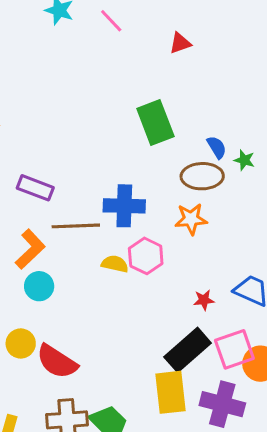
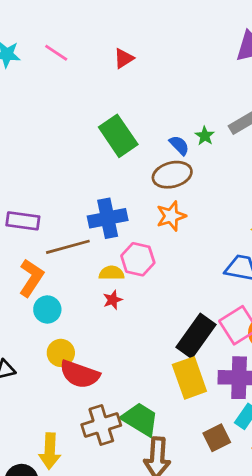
green star: (244, 160) -> (205, 136), moved, turned 30
red star: (204, 300) -> (113, 300), moved
yellow circle: (21, 343) -> (61, 353), moved

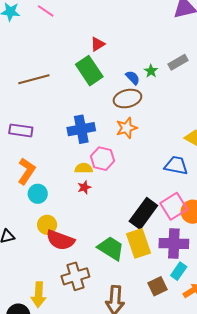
red triangle: (124, 58) -> (98, 44), moved
brown line: (68, 247) -> (34, 79), moved
green trapezoid: (140, 419) -> (111, 248), moved

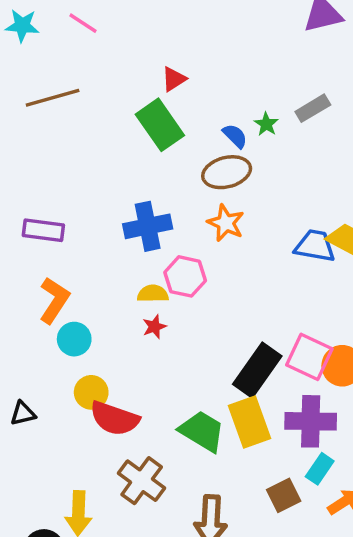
brown line: (34, 79) -> (53, 98), moved
orange star: (127, 128) -> (226, 223), turned -30
blue trapezoid: (176, 165) -> (315, 246), moved
pink square: (174, 206) -> (309, 357), turned -32
brown cross: (75, 276) -> (142, 481), turned -36

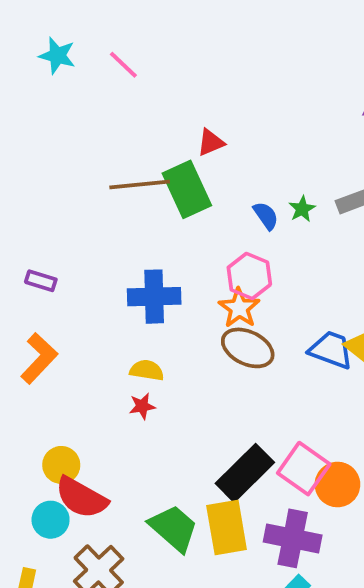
brown line: (53, 98) -> (140, 184), moved
brown ellipse: (227, 172) -> (248, 348), moved, turned 30
purple rectangle: (43, 230) -> (41, 281), size x0.7
pink hexagon: (185, 276) -> (249, 276), moved
cyan circle: (74, 339) -> (51, 520), moved

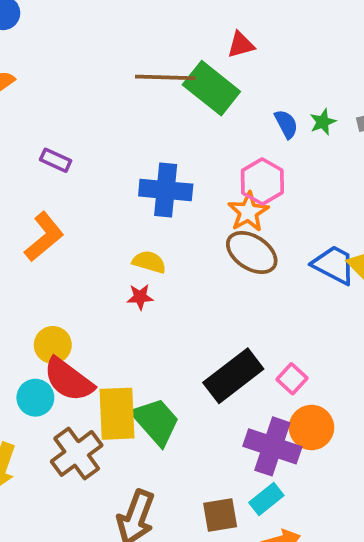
green rectangle: (187, 189) -> (211, 88), turned -34
pink square: (304, 469) -> (292, 379), size x0.6
orange circle: (337, 485) -> (311, 427), moved
yellow rectangle: (227, 527) -> (117, 414), moved

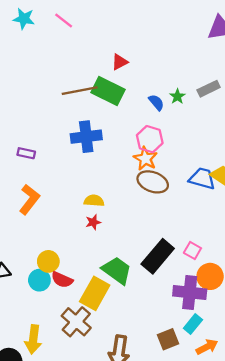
blue cross: (166, 190) -> (86, 137), moved
red semicircle: (69, 380) -> (62, 280), size x0.7
cyan circle: (35, 398) -> (39, 280), moved
yellow rectangle: (117, 414) -> (95, 293), turned 44
green trapezoid: (156, 421) -> (117, 270), moved

